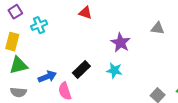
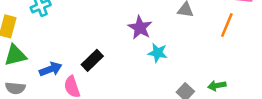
cyan star: (114, 70) -> (158, 53), moved

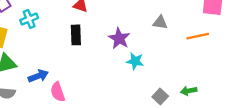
orange line: (227, 25) -> (198, 36), turned 55
black rectangle: (92, 60) -> (76, 35), moved, turned -48

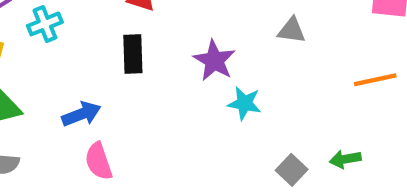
orange line: (198, 36) -> (375, 80), moved
blue arrow: (38, 76) -> (81, 114), moved

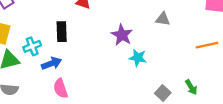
cyan cross: (45, 24) -> (32, 46), moved
black rectangle: (133, 54) -> (62, 32), moved
green arrow: (345, 159) -> (191, 87), turned -112

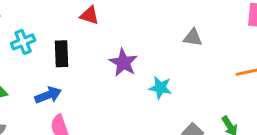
purple star: (122, 35) -> (123, 63), moved
cyan cross: (32, 46) -> (23, 42), moved

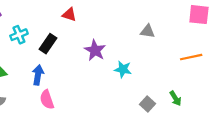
black rectangle: (61, 54) -> (48, 44), turned 36
blue arrow: (48, 95) -> (38, 75), turned -60

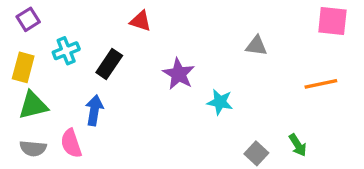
pink semicircle: (47, 100) -> (71, 143), moved

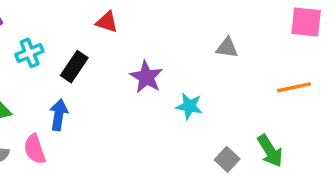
green arrow: (298, 145) -> (270, 151), size x1.4

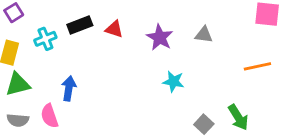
red triangle: (107, 22) -> (114, 29), moved
black rectangle: (74, 67) -> (80, 25), moved, turned 35
purple star: (146, 77) -> (160, 37), moved

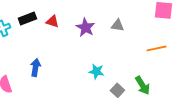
cyan star: (173, 82) -> (96, 71), moved
blue arrow: (69, 88) -> (35, 67), moved

